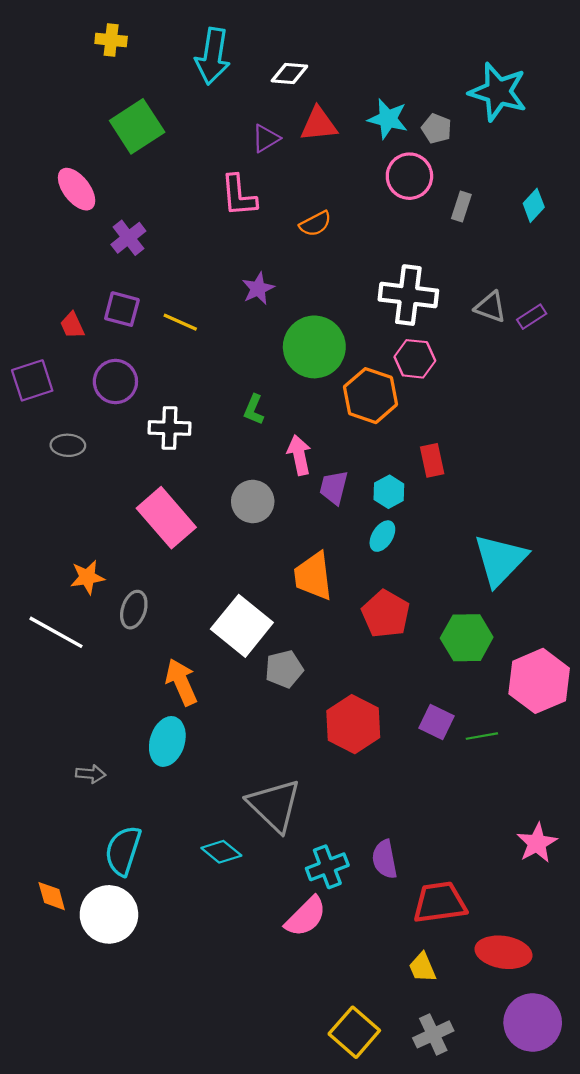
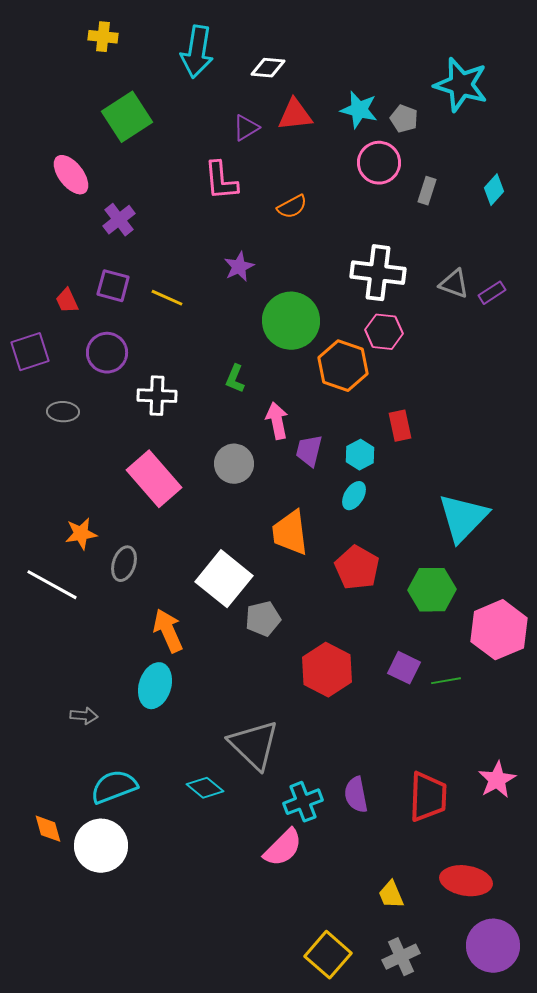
cyan semicircle: (123, 851) -> (114, 787), turned 51
red trapezoid: (440, 903) -> (428, 797), moved, turned 100

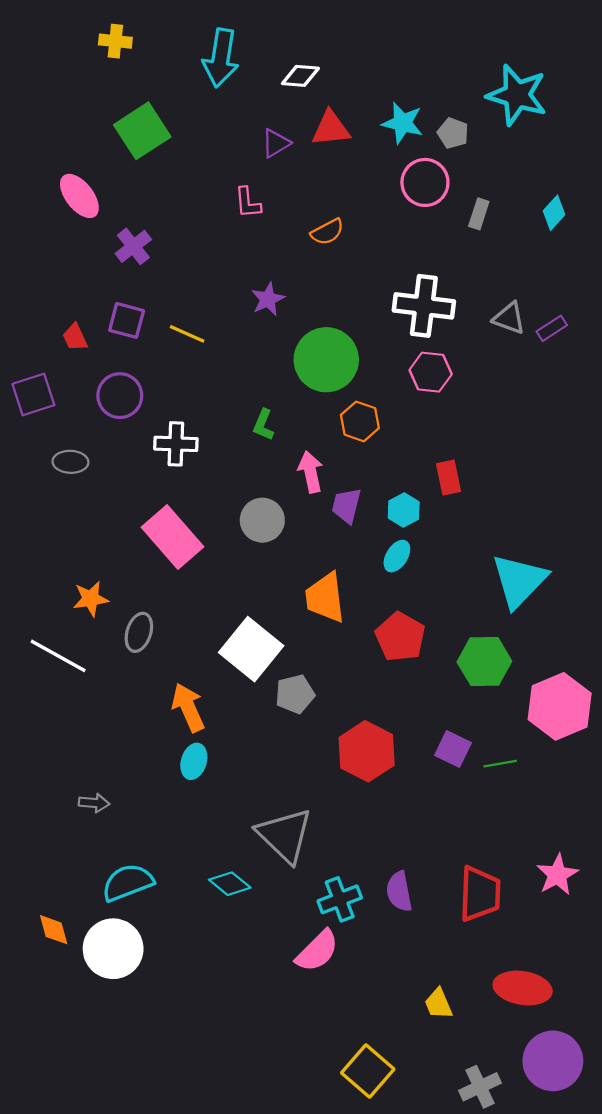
pink L-shape: (221, 181) -> (248, 203), size x0.7
orange hexagon: (343, 366) -> (360, 421), moved, size x0.7
cyan ellipse: (155, 686) -> (194, 761), moved, size x0.7
gray cross: (401, 957) -> (480, 1087), moved

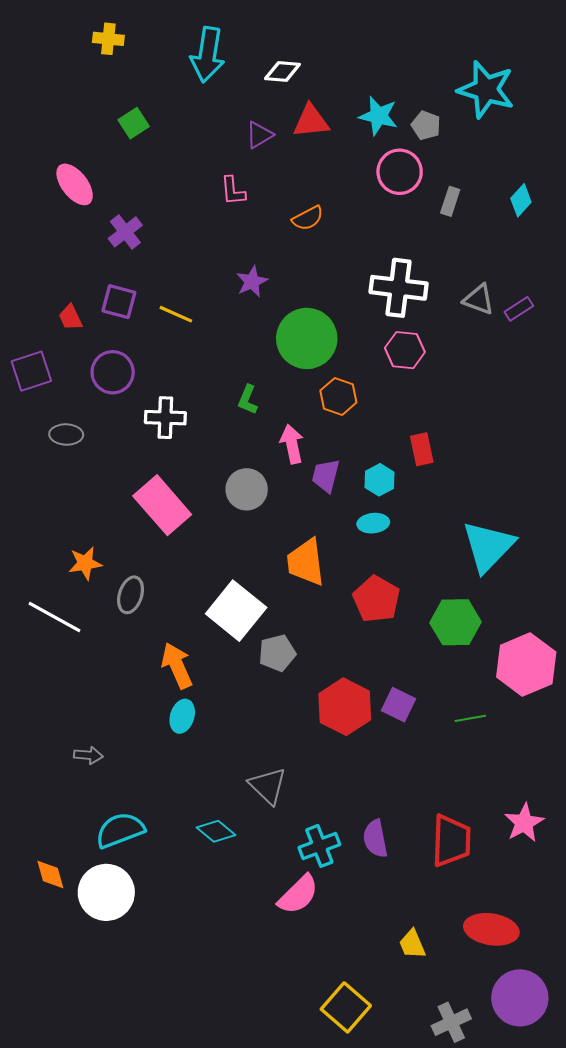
green square: (142, 131) -> (134, 123), size x0.6
cyan ellipse: (397, 556) -> (373, 523), turned 52
purple square: (453, 749) -> (399, 705), moved
gray triangle: (285, 835) -> (268, 786), size x0.7

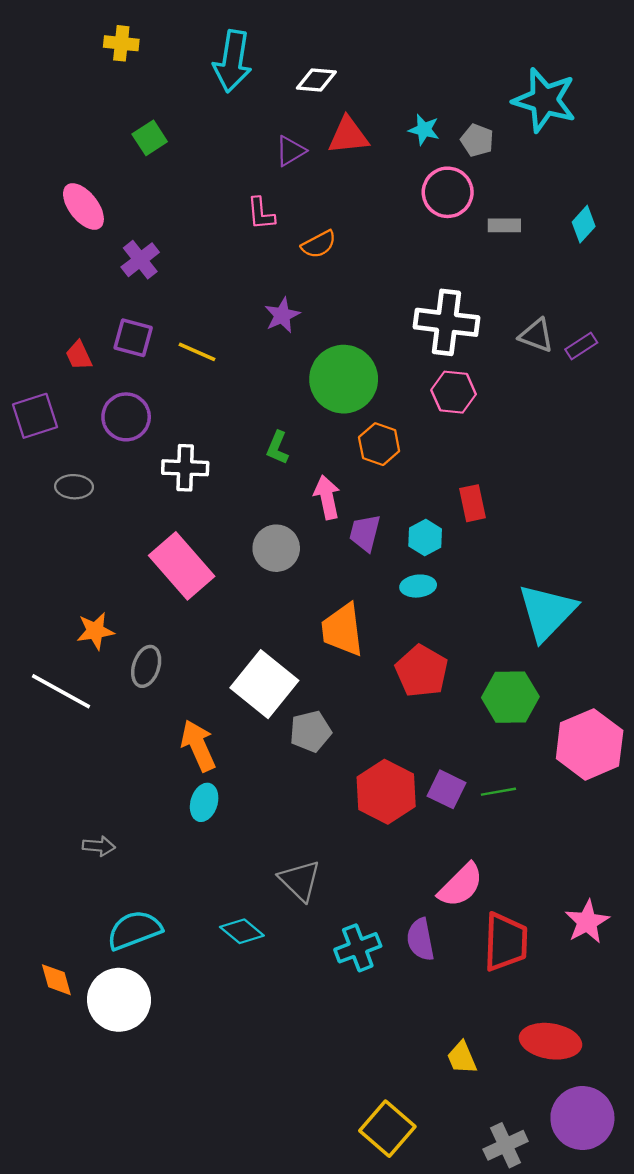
cyan star: (378, 116) -> (424, 130), size x0.7
gray rectangle: (450, 201) -> (504, 225), turned 72
orange semicircle: (308, 218) -> (319, 244), moved
green line: (470, 718) -> (498, 792), moved
pink semicircle: (298, 895) -> (461, 885), moved

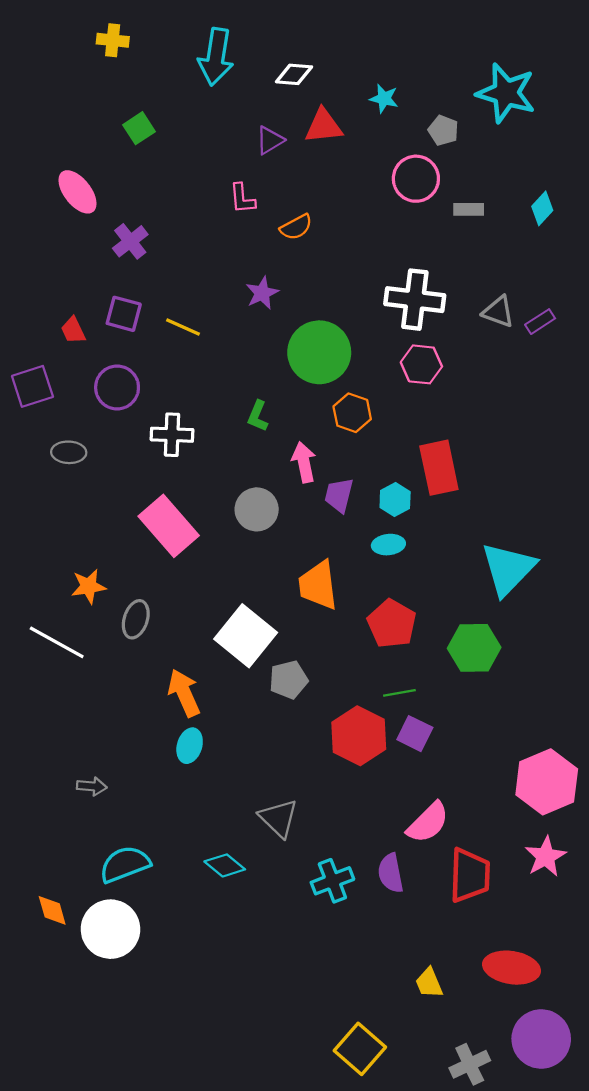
cyan star: (424, 130) -> (384, 99), moved
red rectangle: (472, 503) -> (439, 468), size x1.6
pink hexagon: (590, 744) -> (547, 782), moved
green line: (498, 792) -> (399, 693), moved

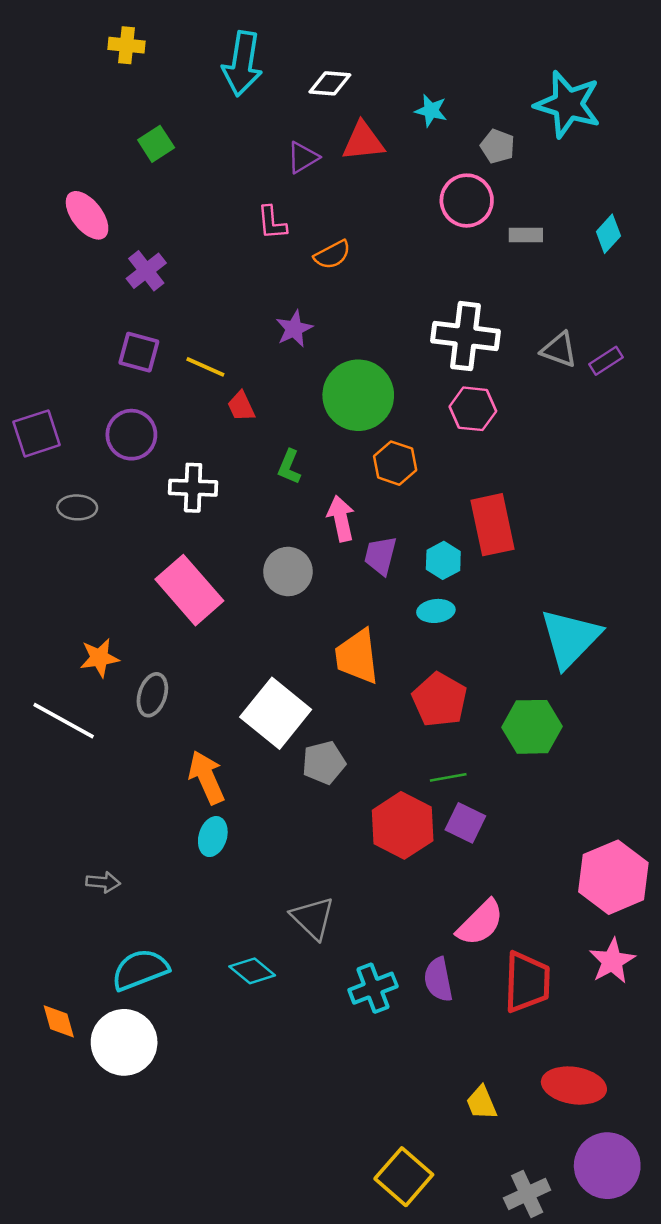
red trapezoid: (73, 330) -> (241, 406), moved

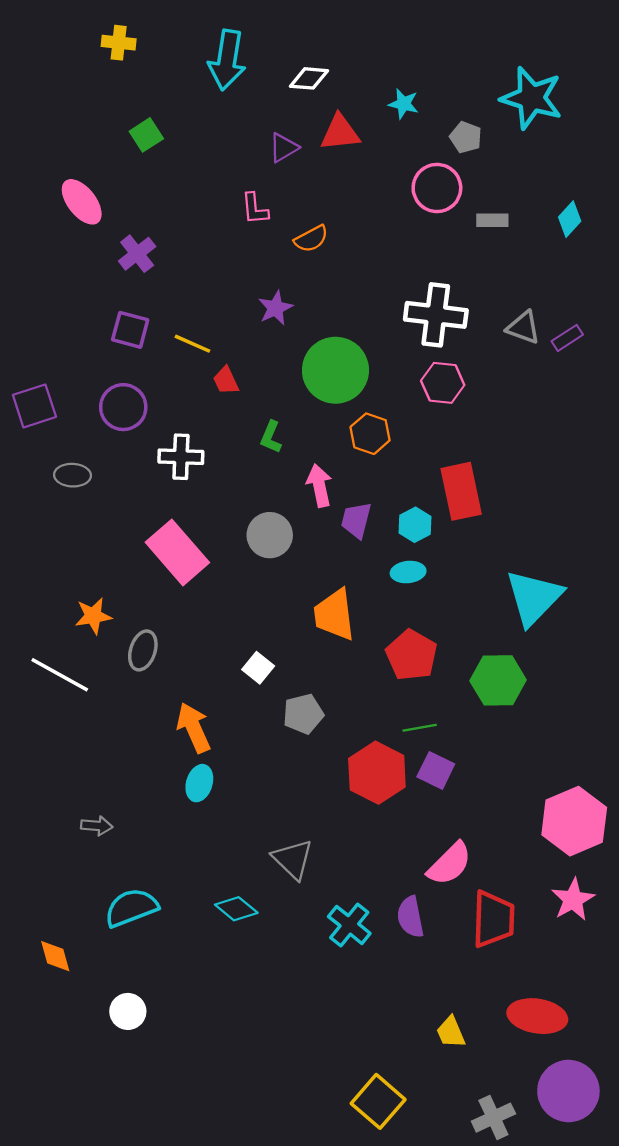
white square: (276, 713) -> (258, 668), size x0.5
cyan cross: (373, 988) -> (349, 925), turned -30
white circle: (124, 1042) -> (128, 1011), moved, size x0.6

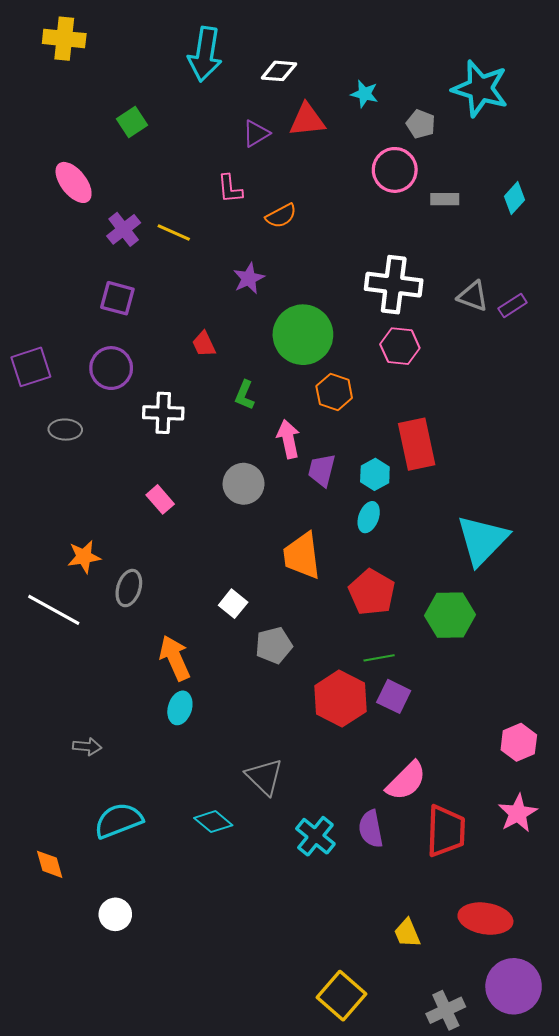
yellow cross: (119, 43) -> (64, 39), moved, size x1.4
yellow line: (192, 344) -> (174, 232), moved
pink rectangle: (177, 552) -> (160, 499), size x0.5
cyan ellipse: (408, 572) -> (369, 517), turned -64
pink hexagon: (574, 821) -> (519, 742), size x0.6

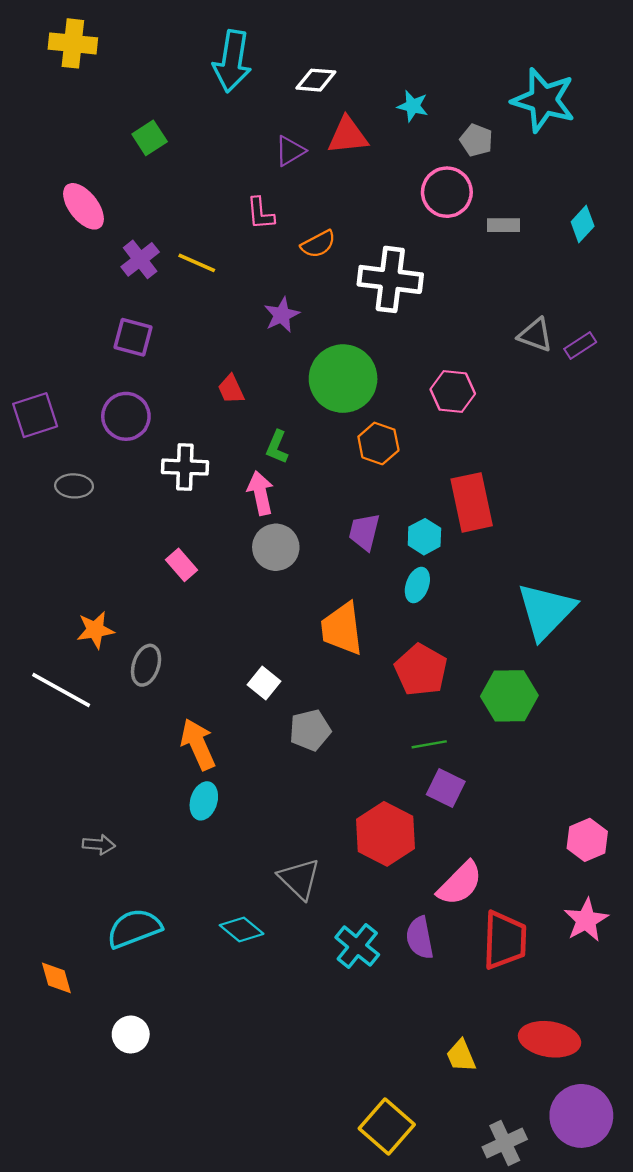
white cross: (394, 285) -> (390, 279), moved
pink arrow: (288, 439) -> (260, 493), moved
red hexagon: (340, 699) -> (386, 834), moved

